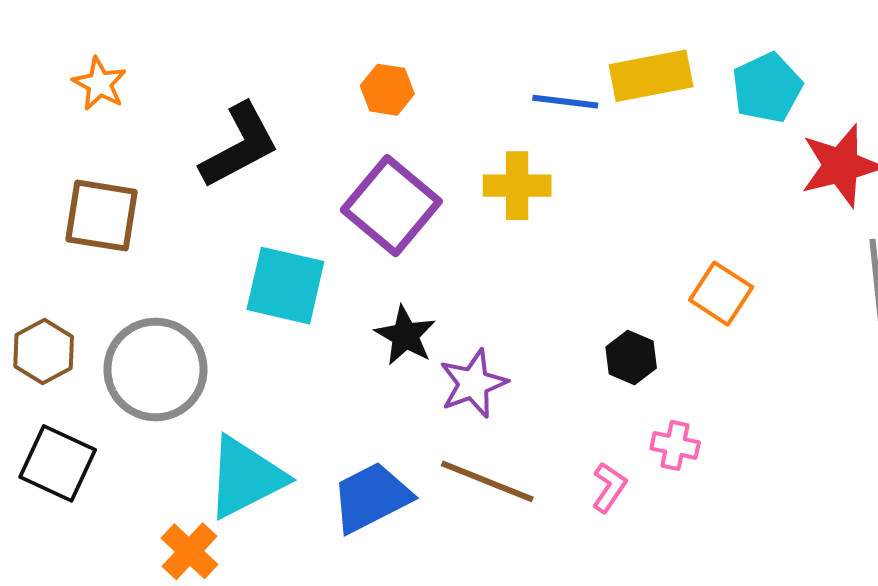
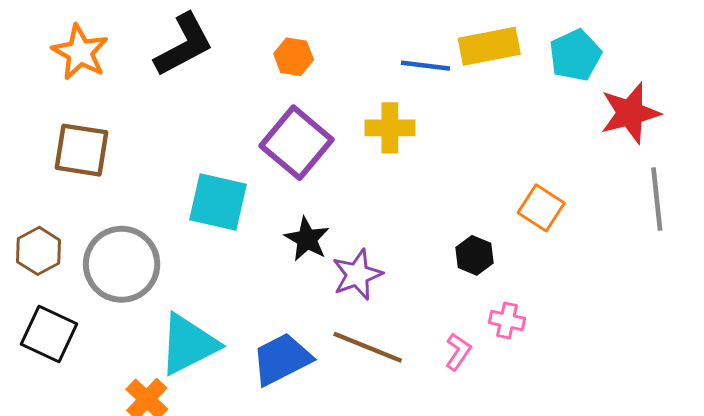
orange star: (100, 84) -> (80, 52), size x1.4
black L-shape: (239, 146) -> (184, 45), moved

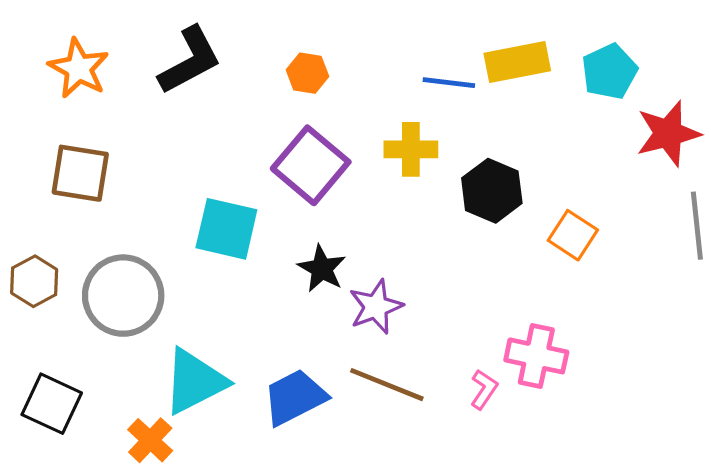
black hexagon: (474, 255) -> (492, 191), moved, size x1.5
pink cross: (507, 321) -> (536, 356), size x1.6
black square: (49, 334) -> (52, 404), moved

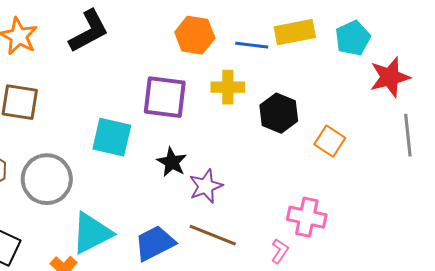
orange hexagon: (307, 73) -> (195, 35), moved, size x1.5
purple square: (311, 165) -> (165, 97), turned -33
pink L-shape: (484, 389) -> (280, 251), moved

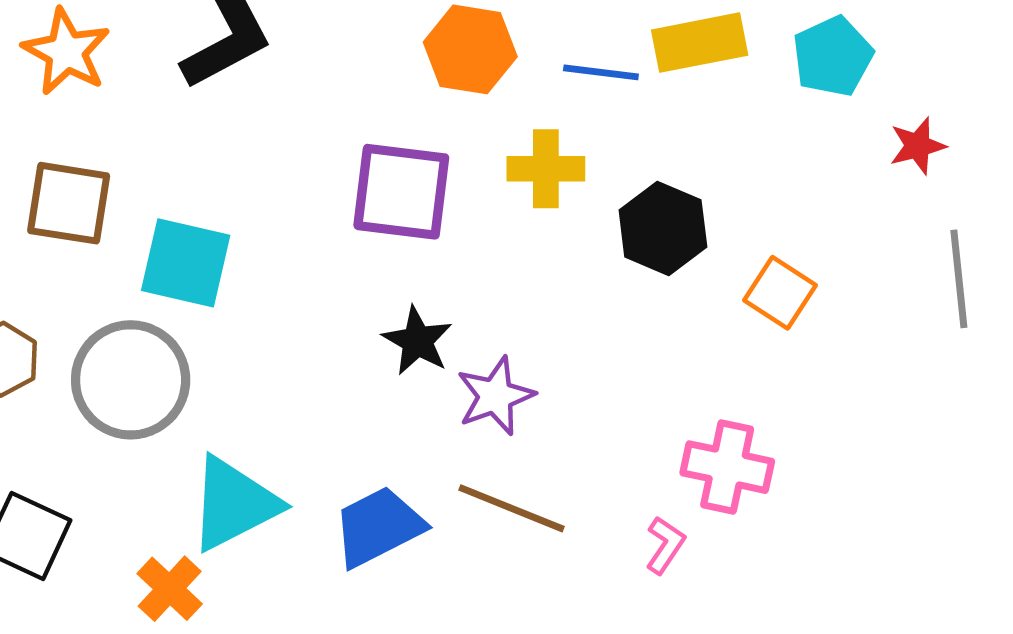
red star: (390, 77) -> (918, 146), size x0.6
cyan square: (112, 137) -> (186, 263), moved

